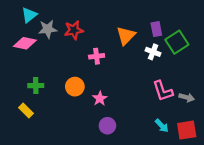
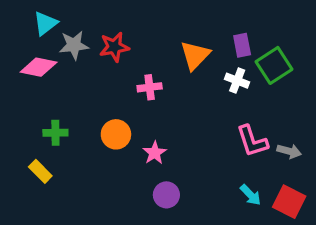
red square: (187, 130) -> (289, 202), turned 36

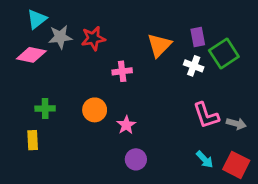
yellow rectangle: (40, 171) -> (33, 140), turned 42

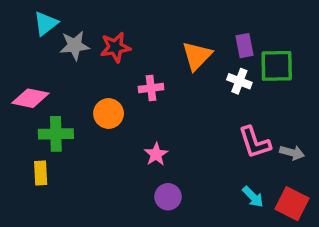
green square: (224, 53) -> (277, 66), turned 32
pink diamond: (31, 55) -> (30, 98), moved
green cross: (45, 109) -> (56, 134), size x1.4
orange circle: (95, 110) -> (109, 114), moved

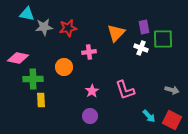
cyan triangle: (46, 23) -> (27, 14), turned 49
pink L-shape: (255, 142) -> (125, 90), moved
yellow rectangle: (41, 173) -> (41, 100), moved
purple circle: (168, 197) -> (90, 116), moved

